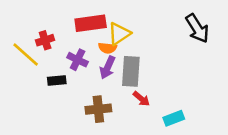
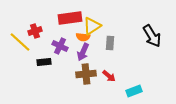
black arrow: (197, 28) -> (152, 36), moved
gray rectangle: (131, 71) -> (110, 43), moved, size x0.6
brown cross: (98, 109) -> (86, 74), moved

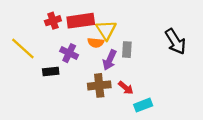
yellow triangle: (92, 26) -> (106, 30), turned -30
red cross: (35, 31) -> (53, 21), moved
purple arrow: (83, 52) -> (110, 60), moved
cyan rectangle: (134, 91) -> (143, 105), moved

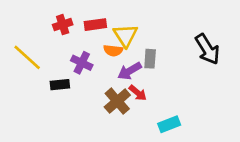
red rectangle: (81, 21) -> (95, 25), size x0.7
purple arrow: (110, 60) -> (130, 71), turned 36
brown cross: (99, 85) -> (117, 101), turned -35
red arrow: (126, 88) -> (138, 93), moved

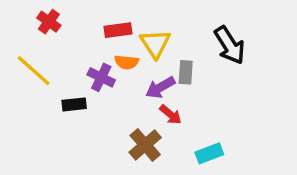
red cross: (63, 25) -> (49, 22), moved, turned -36
black arrow: (207, 49) -> (230, 45), moved
orange semicircle: (113, 51) -> (127, 62), moved
brown cross: (117, 101) -> (145, 145), moved

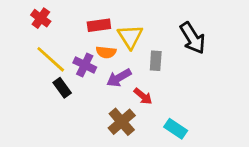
yellow line: (34, 71) -> (51, 59), moved
purple arrow: (160, 88) -> (119, 78), moved
black rectangle: (74, 104) -> (62, 88), turned 60
cyan rectangle: (209, 153) -> (176, 129), turned 55

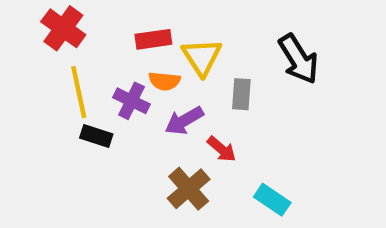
red cross: (41, 18) -> (63, 28), size x1.4
yellow line: (51, 59) -> (79, 92), turned 36
black rectangle: (62, 88) -> (96, 136), turned -36

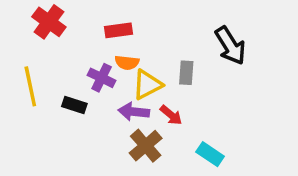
yellow triangle: (202, 57) -> (147, 85), moved, turned 36
yellow line: (79, 92) -> (30, 86), moved
purple arrow: (184, 121) -> (134, 112), moved, turned 36

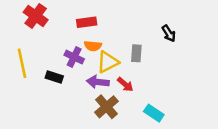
black arrow: (230, 46) -> (169, 33), size x0.6

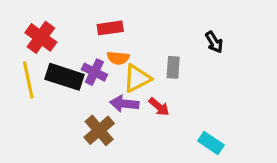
red cross: (36, 16) -> (41, 37), moved
black rectangle: (54, 77) -> (64, 77), moved, size x1.6
brown cross: (107, 107) -> (99, 130), moved
cyan rectangle: (154, 113) -> (211, 143), moved

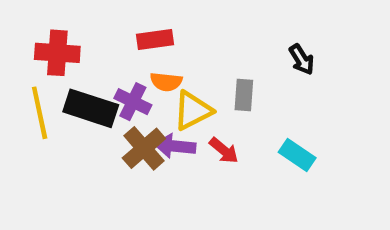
red cross: (41, 37) -> (57, 53), turned -32
brown cross: (99, 130) -> (144, 148), moved
cyan rectangle: (211, 143) -> (297, 155), moved

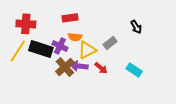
gray rectangle: (244, 95) -> (110, 43), turned 48
yellow line: (40, 113) -> (18, 51), turned 45

